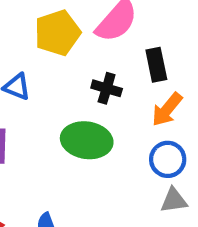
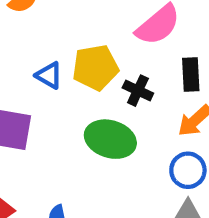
yellow pentagon: (57, 33) -> (95, 67), moved

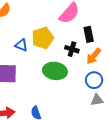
black cross: (138, 91) -> (72, 49), moved

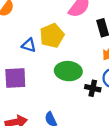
black cross: (72, 49) -> (93, 88), moved

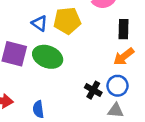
green ellipse: (68, 71) -> (48, 57), moved

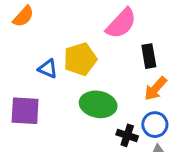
green ellipse: (48, 57) -> (98, 104), moved

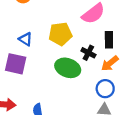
blue triangle: (48, 69) -> (26, 39), moved
black cross: (127, 135) -> (88, 53), moved

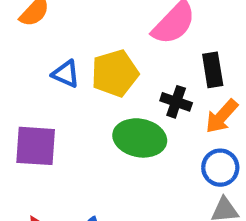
blue triangle: (26, 39) -> (66, 74), moved

